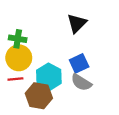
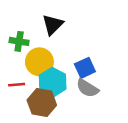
black triangle: (77, 23) -> (53, 25), moved
yellow circle: (19, 58) -> (39, 62), moved

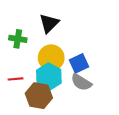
yellow circle: (39, 62) -> (51, 58), moved

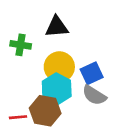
black triangle: (49, 23) -> (57, 27), turned 40
red line: (16, 79) -> (18, 117), moved

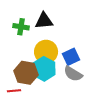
green cross: (21, 45) -> (21, 27), moved
brown hexagon: (45, 111) -> (26, 73), moved

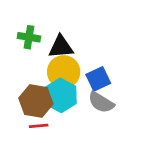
black triangle: (44, 21) -> (61, 47), moved
red line: (14, 91) -> (39, 126), moved

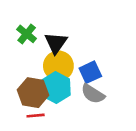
green cross: (29, 37) -> (27, 34), turned 30
black triangle: (61, 47) -> (56, 43), turned -50

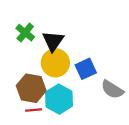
cyan hexagon: (56, 87) -> (59, 99), moved
gray semicircle: (93, 94) -> (112, 89), moved

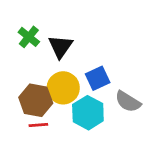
yellow circle: (55, 63) -> (63, 88), moved
cyan hexagon: (59, 99) -> (88, 113), moved

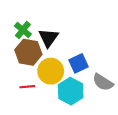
brown hexagon: (36, 100) -> (28, 52), moved
red line: (38, 125) -> (27, 87), moved

